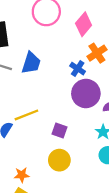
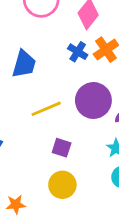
blue cross: (78, 69) -> (78, 52), moved
yellow line: (26, 115) -> (46, 109), moved

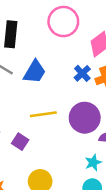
purple square: (62, 148) -> (20, 142), moved

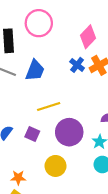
pink circle: (63, 22) -> (39, 23), moved
purple circle: (85, 118) -> (69, 132), moved

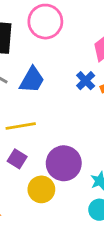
yellow line: (49, 106) -> (21, 126), moved
yellow circle: (55, 166) -> (41, 189), moved

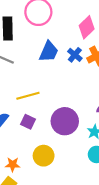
blue trapezoid: (32, 80) -> (49, 52), moved
yellow circle: (41, 189) -> (44, 156), moved

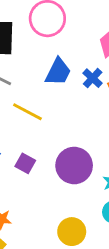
yellow line: (28, 96) -> (27, 112), moved, turned 40
yellow circle: (44, 156) -> (72, 232), moved

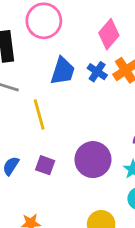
yellow line: (27, 112) -> (39, 115), turned 56

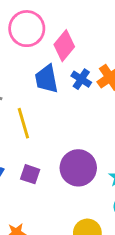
pink diamond: (109, 34) -> (64, 46), moved
blue trapezoid: (63, 71) -> (46, 79), turned 152

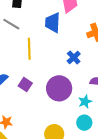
blue cross: (81, 79) -> (74, 57), moved

